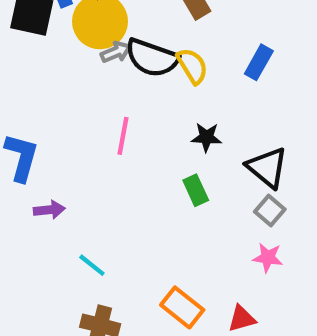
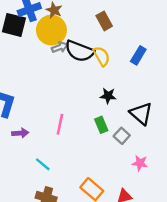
pink line: (123, 136) -> (60, 124), moved
gray square: (270, 211) -> (122, 136), moved

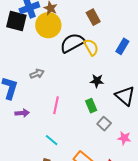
gray arrow: (60, 47) -> (37, 74), moved
black semicircle: (79, 51) -> (72, 43), turned 130
gray square: (122, 136) -> (104, 124), moved
cyan line: (43, 164) -> (52, 140), moved

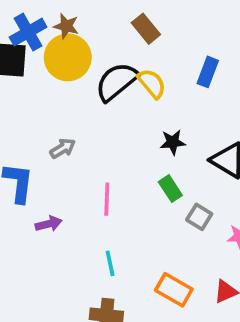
cyan line: (52, 140) -> (110, 263), turned 48

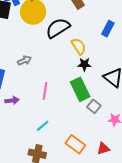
yellow semicircle: (152, 83) -> (79, 46), moved
green rectangle: (170, 189) -> (80, 89), size x1.6
cyan line: (110, 263) -> (43, 126), turned 56

